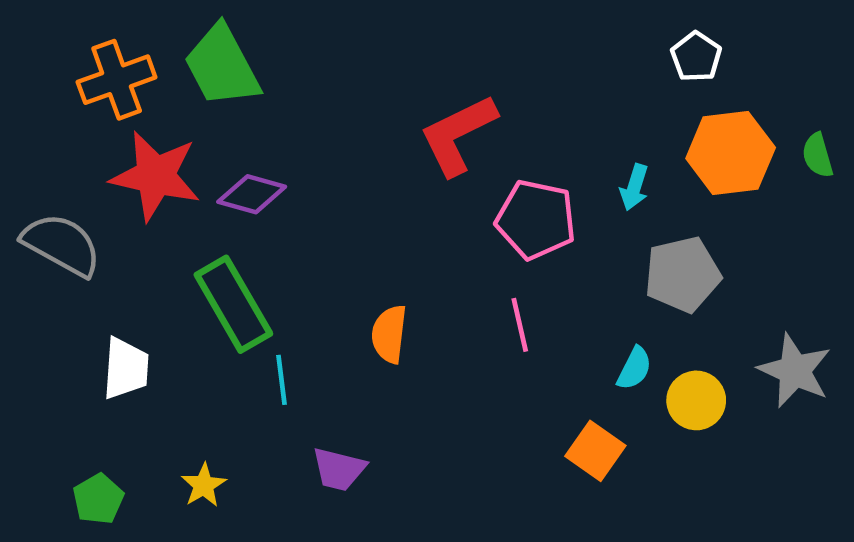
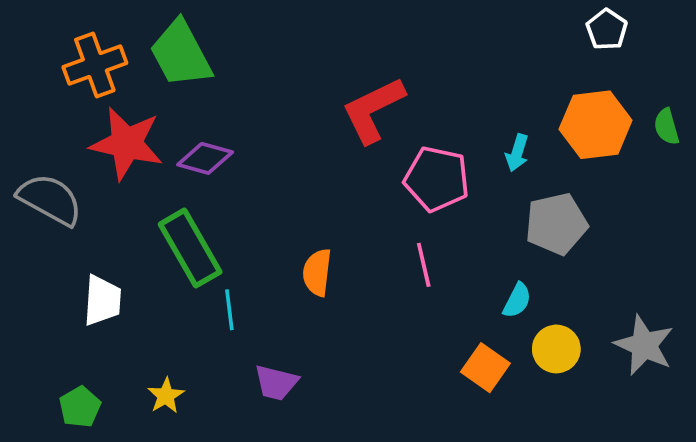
white pentagon: (696, 57) -> (607, 29), moved
gray star: (795, 371) -> (644, 345), moved
yellow circle: (696, 400) -> (556, 349), moved

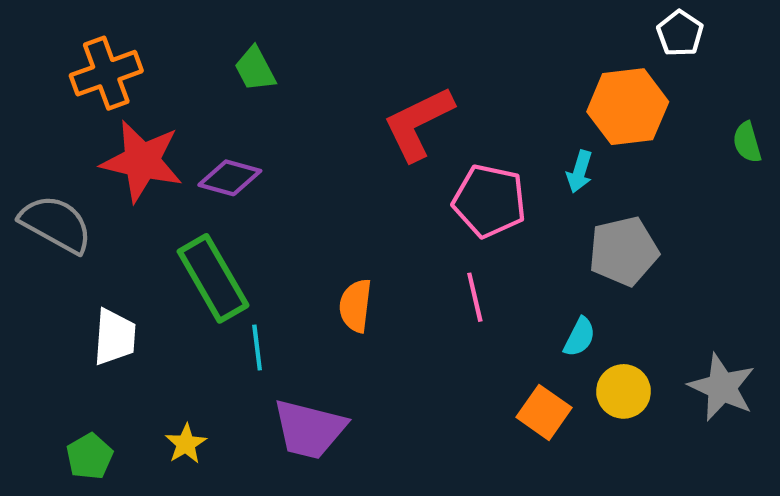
green trapezoid: (181, 54) -> (255, 69), moved, size x0.6
orange hexagon: (596, 125) -> (628, 107), moved
purple trapezoid: (276, 383) -> (309, 429), size x1.5

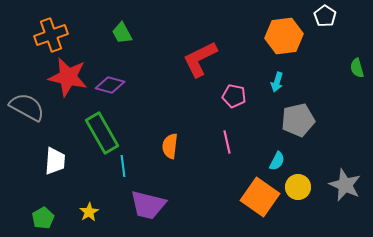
orange hexagon: (628, 107) -> (284, 36), moved
pink pentagon: (489, 201) -> (234, 96), size x0.7
orange square: (544, 412) -> (260, 197), size x1.5

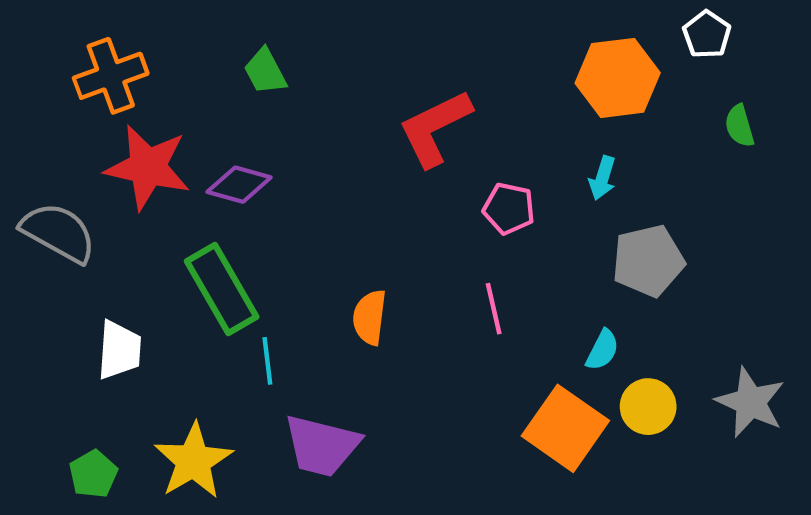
green semicircle: (357, 68) -> (740, 126), moved
yellow star: (89, 212) -> (193, 461), size x1.8

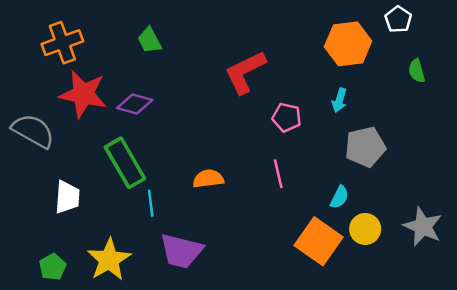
orange semicircle: (370, 317) -> (208, 179), turned 76

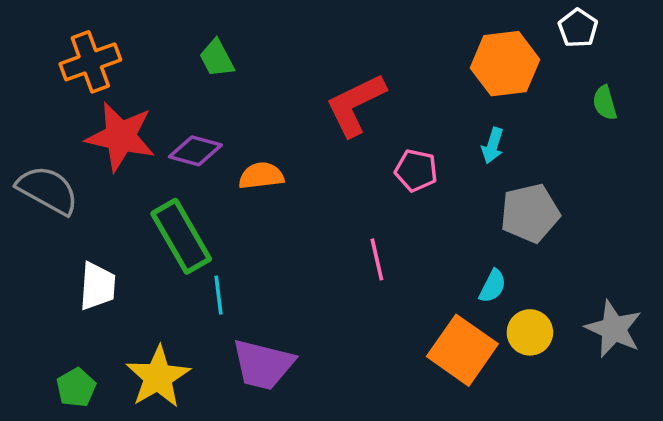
pink line: (278, 174) -> (377, 259), moved
orange semicircle: (208, 179) -> (261, 176), moved

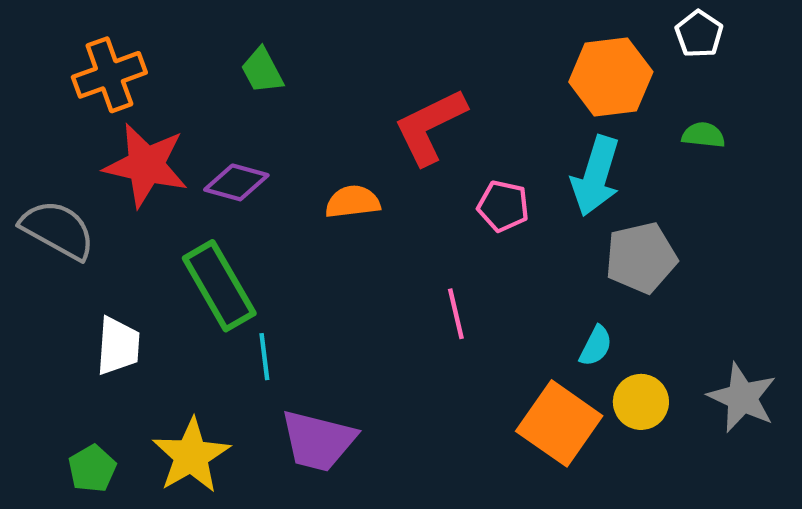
green semicircle: (605, 103) -> (703, 135), moved, turned 112
cyan arrow: (493, 146) -> (596, 176), size x1.8
orange semicircle: (261, 176) -> (353, 202), moved

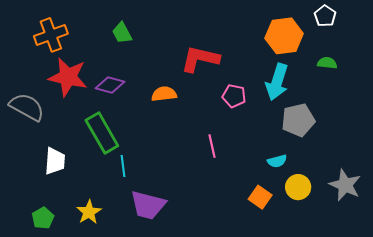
red L-shape: (430, 126) -> (200, 59), turned 39
cyan semicircle: (596, 346) -> (277, 161), turned 48
orange square: (559, 423) -> (260, 197), size x0.6
yellow star: (191, 456) -> (89, 212), size x0.7

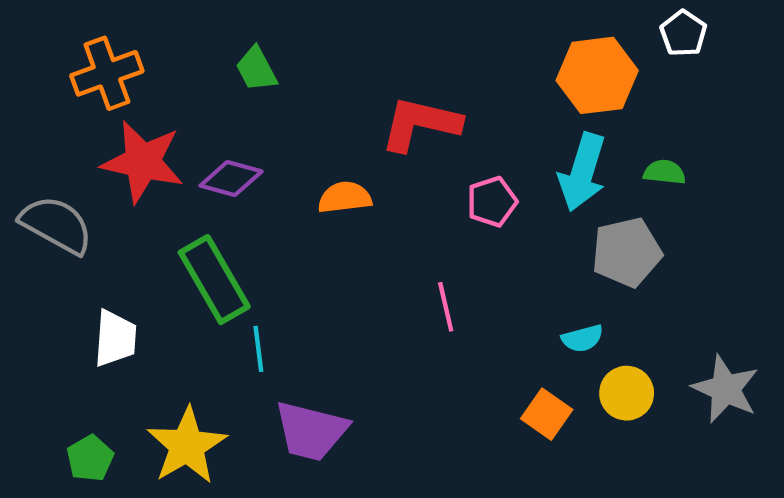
green semicircle: (327, 63) -> (664, 172), moved
pink pentagon: (234, 96) -> (492, 202), turned -30
yellow star: (89, 212) -> (187, 446), size x1.5

